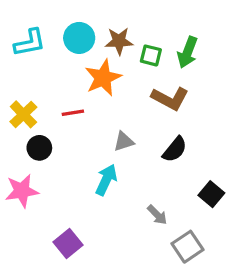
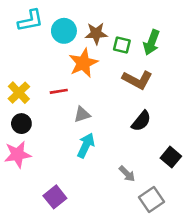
cyan L-shape: (30, 43) -> (30, 21), moved
gray triangle: (124, 141) -> (82, 115), moved
black circle: (39, 148) -> (21, 124), moved

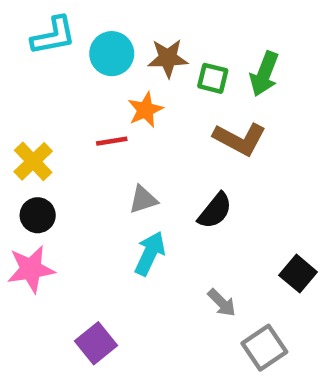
orange star: (83, 63) -> (145, 110), size x0.7
red line: (59, 91) -> (112, 141), moved
black semicircle: (141, 121) -> (215, 211), moved

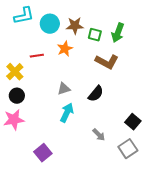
red line: (112, 141) -> (37, 56), moved
gray square: (264, 348) -> (128, 149), moved

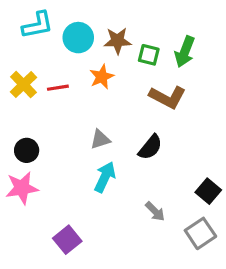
yellow cross: (15, 72) -> (23, 85), moved

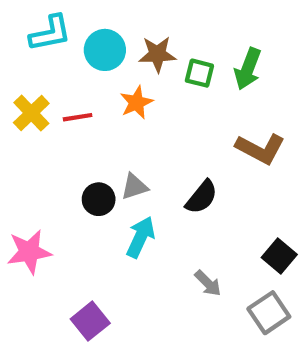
brown L-shape: (168, 97) -> (260, 149), moved
black circle: (27, 150) -> (99, 199), moved

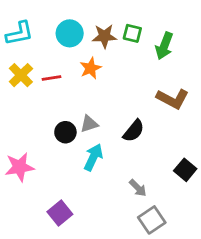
cyan L-shape: (50, 33) -> (19, 33), moved
green square: (199, 73) -> (132, 33), moved
gray square: (269, 313) -> (152, 220), moved

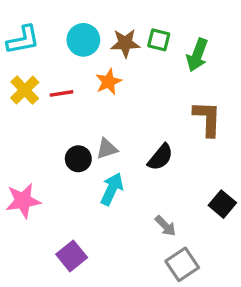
brown L-shape: (173, 99) -> (207, 119), turned -116

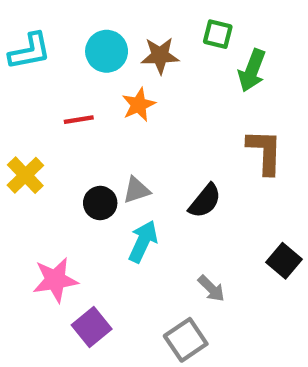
green square: (159, 40) -> (218, 34), moved
yellow cross: (25, 90) -> (25, 175), moved
pink star: (23, 201) -> (55, 280), moved
gray square: (182, 264) -> (186, 340), moved

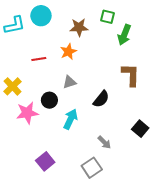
cyan circle: (107, 51) -> (41, 16), moved
gray triangle: (137, 190) -> (69, 82), moved
pink star: (55, 280) -> (27, 113), moved

